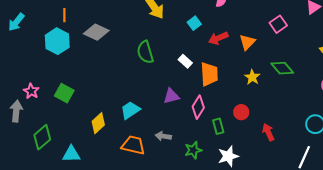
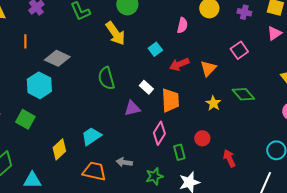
cyan hexagon: (57, 41) -> (39, 85), moved
purple triangle: (171, 96) -> (132, 108), moved

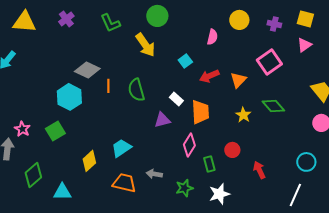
orange line: (25, 41) -> (108, 86), moved
pink square: (239, 50) -> (269, 62), size x1.4
green square: (25, 119) -> (55, 131), turned 30

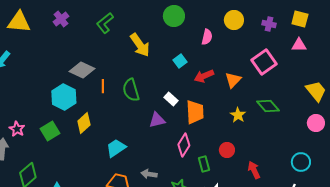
green circle: (157, 16) -> (174, 16), moved
green L-shape: (110, 23) -> (105, 23), turned 75
pink triangle: (304, 45) -> (299, 45), turned 35
yellow diamond: (89, 161) -> (84, 123), moved

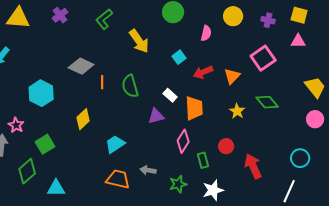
cyan hexagon: (64, 97) -> (41, 93), moved
green square: (50, 131) -> (45, 144), moved
red arrow: (254, 170) -> (253, 166), size x1.4

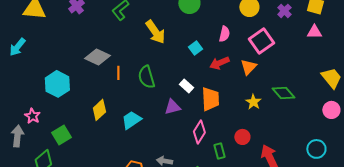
purple cross: (268, 20) -> (284, 11), turned 32
pink semicircle: (206, 33) -> (224, 34), moved
pink square: (263, 58) -> (261, 41), moved
cyan trapezoid: (115, 144) -> (131, 120), moved

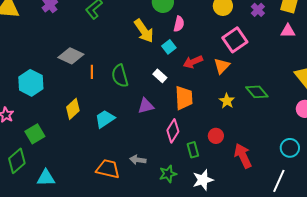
yellow arrow: (155, 32) -> (144, 31), moved
pink semicircle: (224, 34) -> (179, 24), moved
white rectangle: (186, 86) -> (160, 76), moved

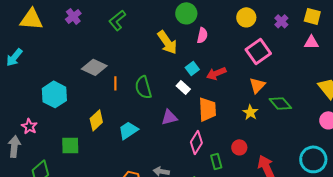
cyan square: (169, 47) -> (192, 68), moved
orange triangle: (222, 66) -> (257, 85), moved
green square: (35, 134) -> (70, 145), moved, turned 30
cyan circle: (290, 148) -> (313, 159), size x1.4

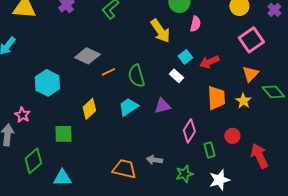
orange line: (115, 83) -> (108, 72), turned 64
orange trapezoid: (207, 109) -> (216, 98), moved
cyan trapezoid: (128, 130) -> (128, 107), moved

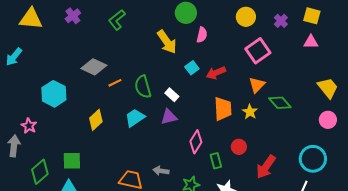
white rectangle: (176, 76) -> (172, 95), moved
green square: (63, 134) -> (72, 161), moved
red arrow: (259, 156) -> (266, 167), turned -120

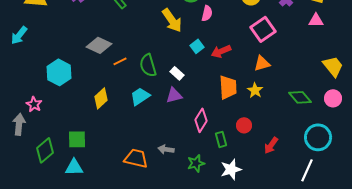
orange triangle: (257, 85) -> (262, 63), turned 30
green diamond: (280, 103) -> (300, 97), moved
red arrow: (266, 167) -> (271, 145), size x0.7

